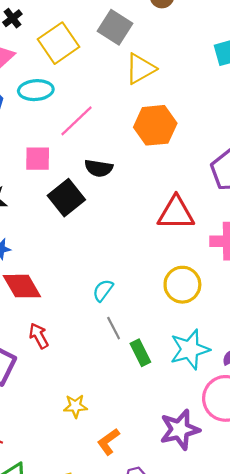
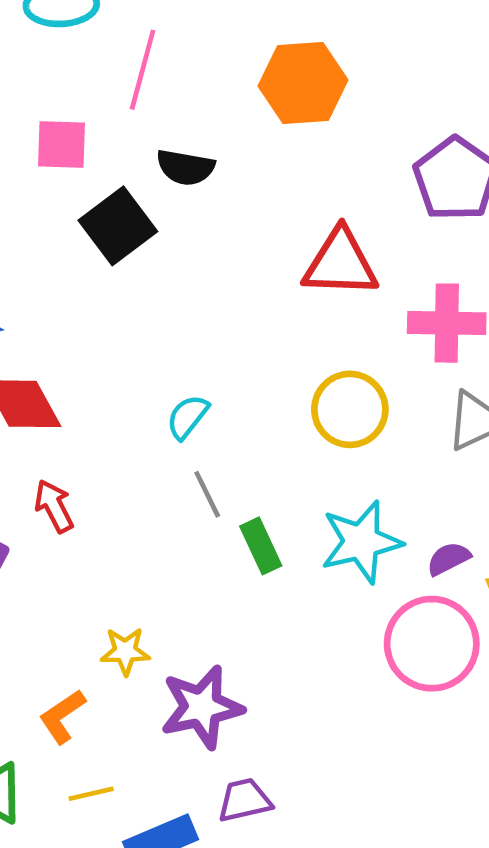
pink line: (76, 121) -> (143, 70), turned -33
purple star: (180, 430) -> (202, 707), moved
orange L-shape: (108, 442) -> (62, 716), moved

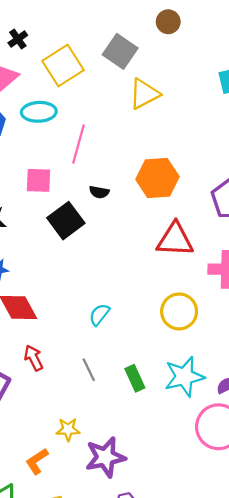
orange hexagon: (303, 83) -> (157, 178), moved
black semicircle: (185, 167) -> (99, 192), size x0.7
gray line: (207, 494) -> (89, 370), moved

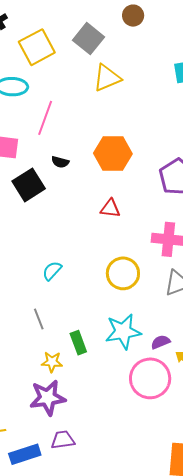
red triangle: (175, 240) -> (110, 208), moved, size x0.6
green rectangle: (135, 378) -> (78, 343), moved
yellow star: (68, 429) -> (52, 362), moved

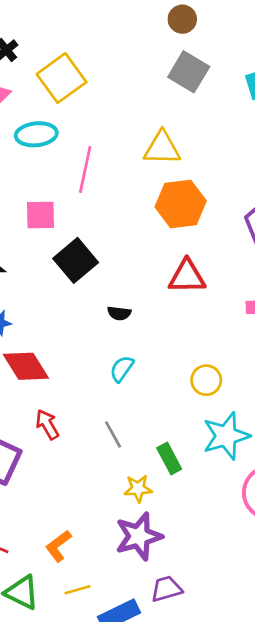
gray square: (88, 39) -> (189, 72), moved
yellow triangle: (107, 78) -> (162, 148), moved, turned 32
black semicircle: (60, 162) -> (119, 313), moved
red triangle: (110, 208) -> (187, 277), size x1.4
yellow circle: (123, 273) -> (206, 380), moved, size x0.7

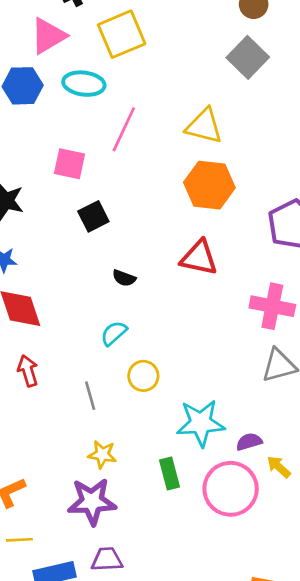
black square: (76, 260) -> (93, 216), size x0.7
yellow circle: (206, 380) -> (143, 376), moved
green rectangle: (169, 458) -> (169, 473), moved

